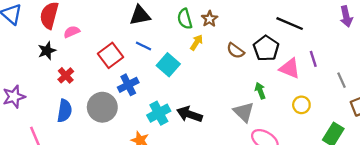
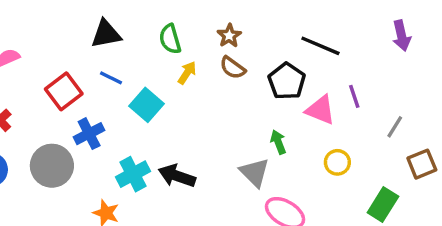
brown star: (210, 19) -> (229, 36), moved
brown semicircle: (235, 51) -> (233, 68), moved
gray line: (341, 80) -> (395, 127), turned 56

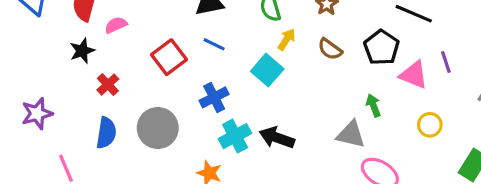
brown semicircle: (233, 68) -> (330, 49), moved
cyan square: (146, 105) -> (267, 70), moved
blue cross: (89, 134) -> (214, 97), moved
gray triangle: (255, 172) -> (351, 134), turned -32

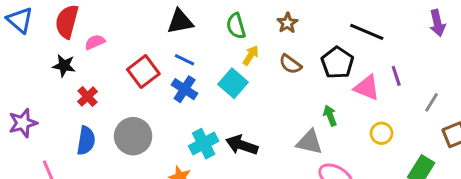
black star: (82, 51) -> (64, 66), turned 30
blue cross: (214, 97) -> (185, 89), moved, turned -30

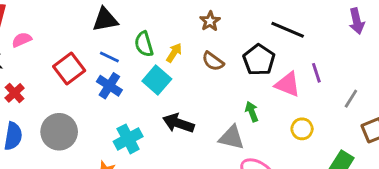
green semicircle: (236, 26) -> (144, 44), moved
black arrow: (242, 145) -> (178, 123), moved

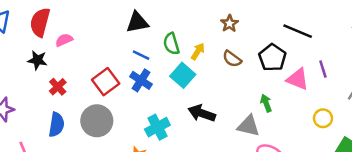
red square: (69, 69) -> (106, 82), moved
yellow circle: (302, 129) -> (323, 118), moved

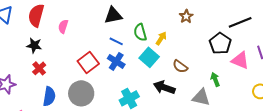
black line: (298, 31) -> (240, 22), turned -45
pink semicircle: (64, 40) -> (63, 26), moved, turned -48
brown semicircle: (232, 59) -> (180, 66), moved
red cross: (58, 87) -> (39, 68), moved

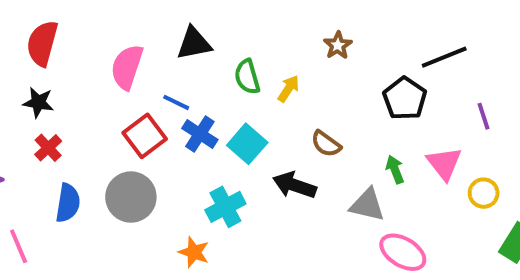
pink semicircle: (63, 26) -> (127, 67), moved, size x1.6
blue line: (116, 41) -> (176, 102), moved
cyan square: (149, 57) -> (247, 144), moved
pink triangle: (240, 60) -> (444, 164), moved, turned 30

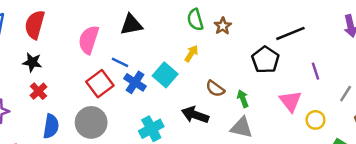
green semicircle: (247, 77) -> (195, 20), moved
cyan square: (247, 144) -> (165, 75), moved
green arrow: (395, 169) -> (243, 99), moved

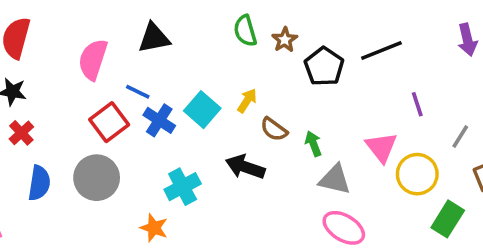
yellow arrow: (191, 54) -> (247, 101), moved
black pentagon: (265, 60) -> (324, 67), moved
yellow circle: (315, 120) -> (417, 174), size x1.5
gray triangle: (242, 127) -> (335, 179), moved

